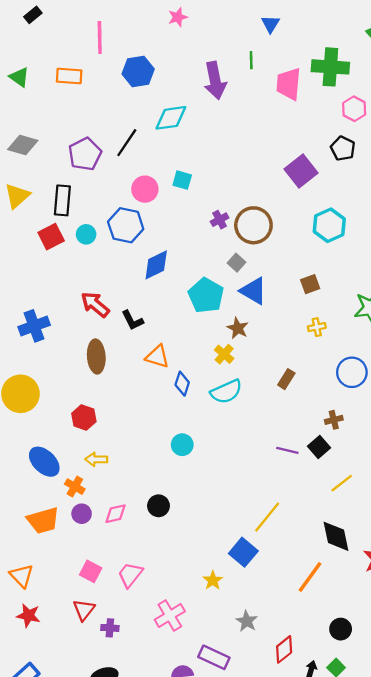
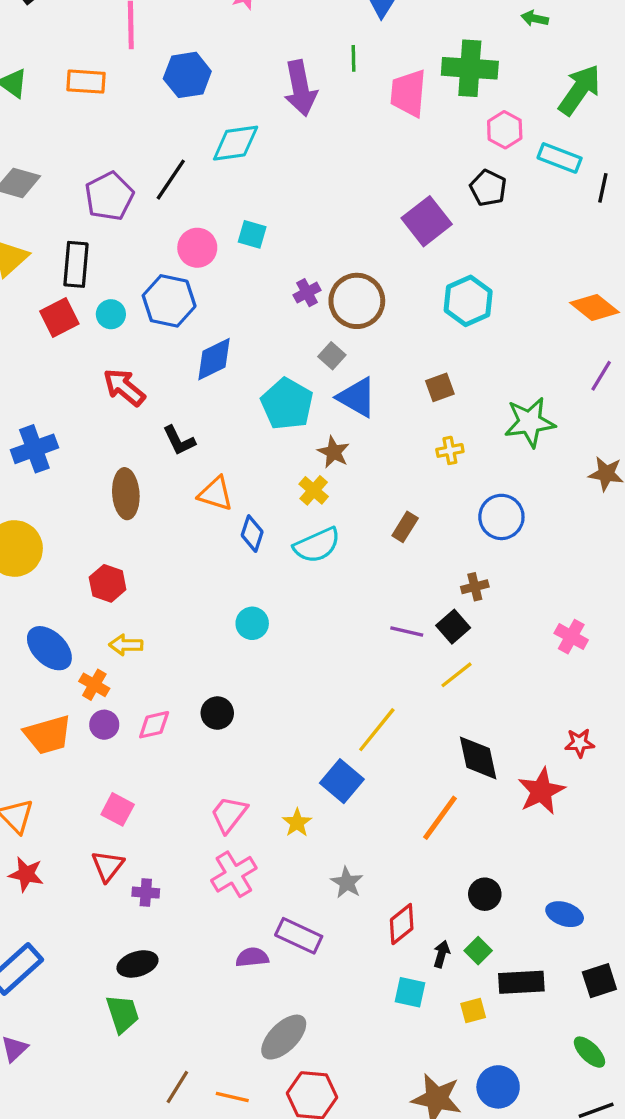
red arrow: (95, 304) -> (124, 387), moved
yellow line: (342, 483) -> (457, 675), moved
pink trapezoid: (130, 575) -> (229, 814), moved

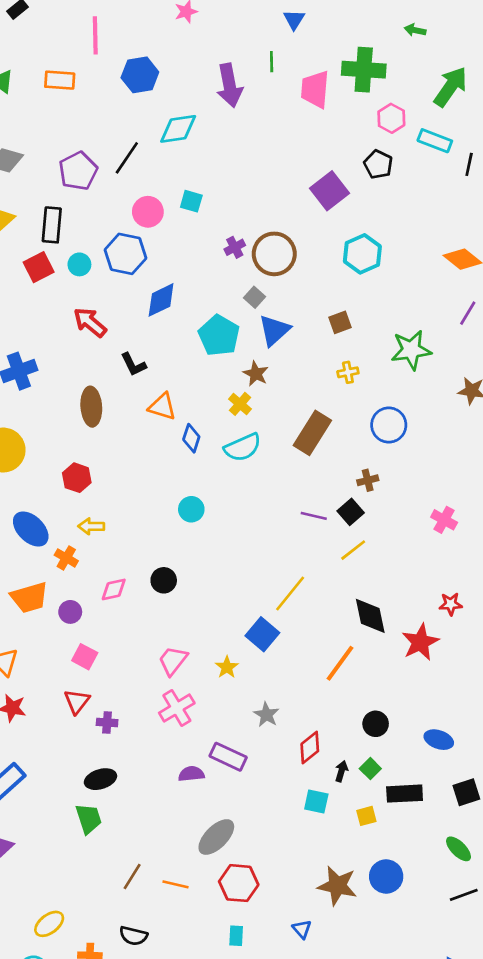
blue triangle: (357, 397) -> (274, 330), turned 48
brown rectangle: (405, 527) -> (312, 433), size x1.8
purple circle: (104, 725) -> (70, 612), moved

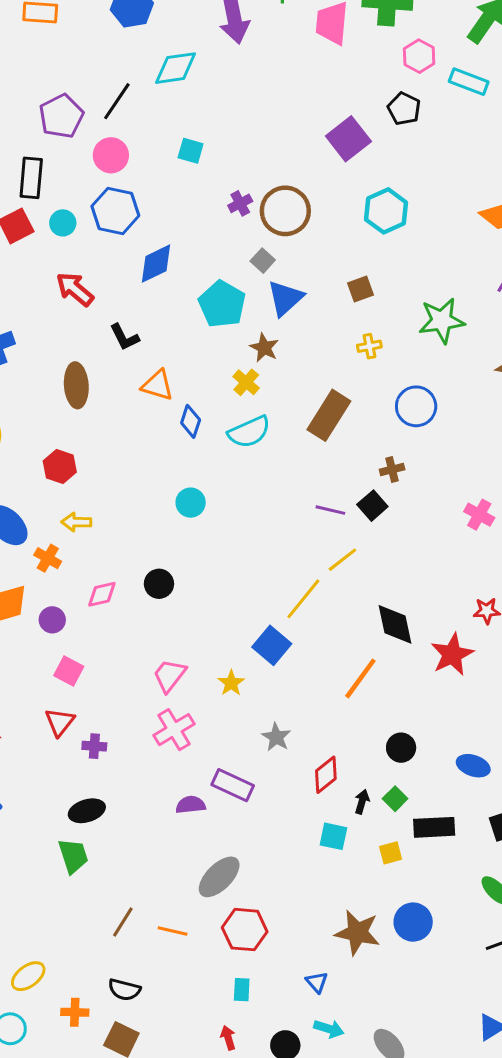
pink circle: (148, 212) -> (111, 155), moved
yellow line: (353, 550) -> (342, 560), moved

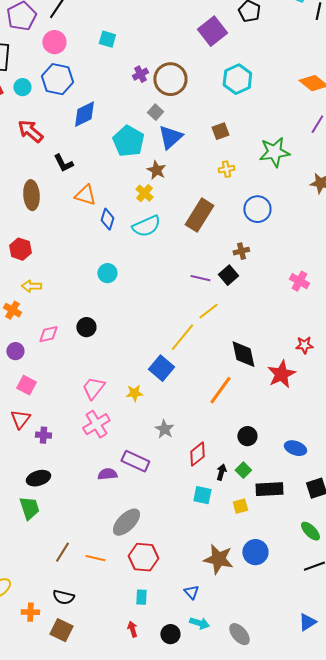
yellow star: (231, 683) -> (134, 393), turned 30

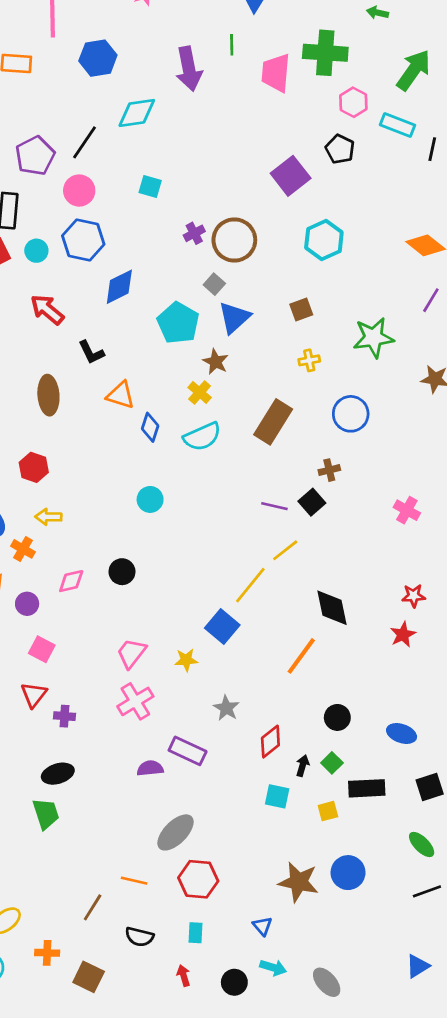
red star: (281, 374) -> (403, 635), moved, size x0.7
brown line: (62, 552) -> (93, 907), moved
black semicircle: (63, 597) -> (139, 937), moved

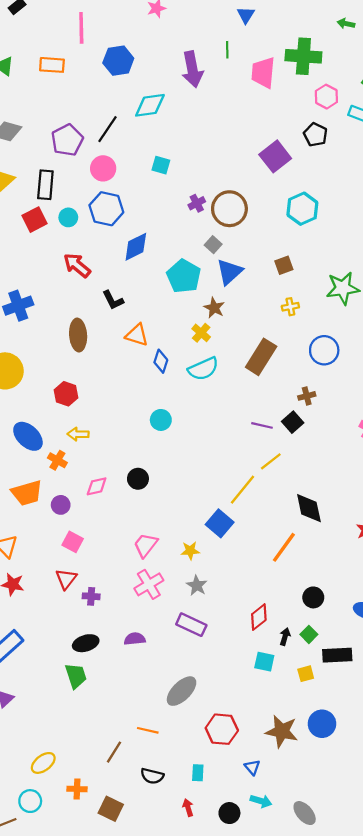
gray star: (226, 708) -> (197, 585), moved
purple semicircle: (150, 768) -> (135, 639), moved
red hexagon: (198, 879) -> (222, 729), moved

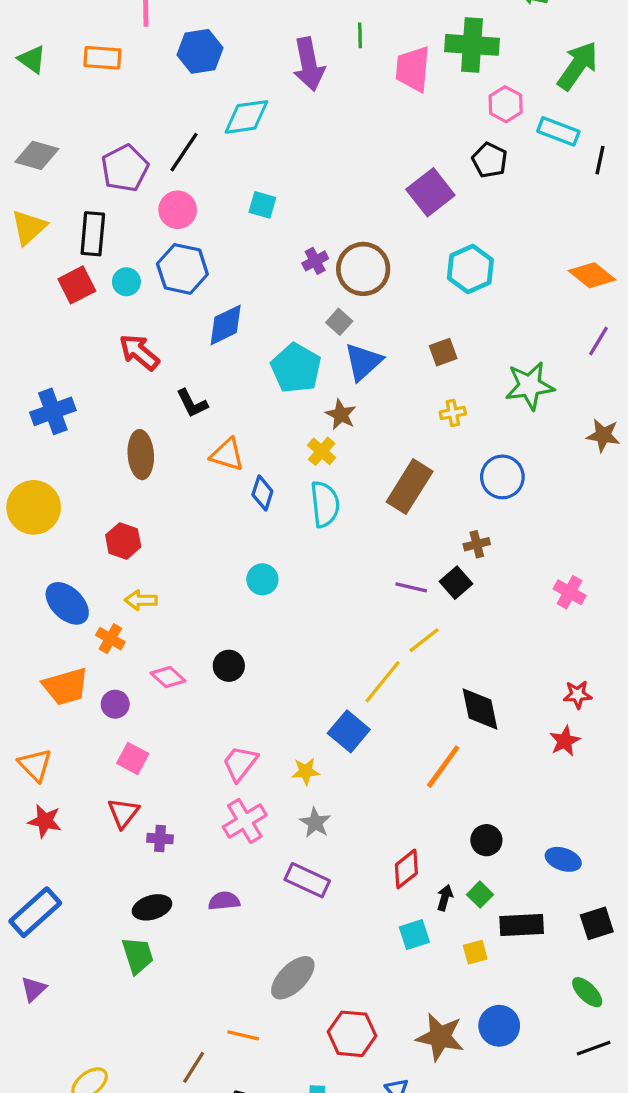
cyan semicircle: (203, 369) -> (325, 504), turned -72
pink diamond: (97, 486) -> (168, 677), turned 55
cyan square: (264, 662) -> (414, 935), turned -30

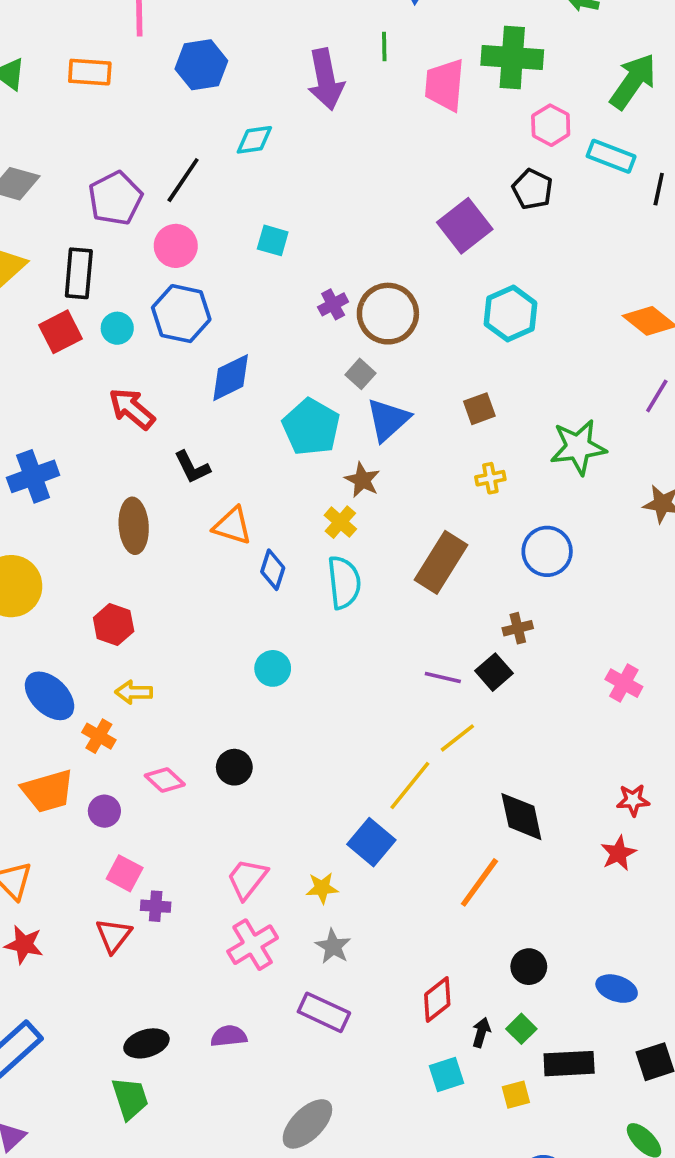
cyan diamond: (246, 117) -> (254, 140), size x0.7
purple cross: (160, 839) -> (156, 906), moved

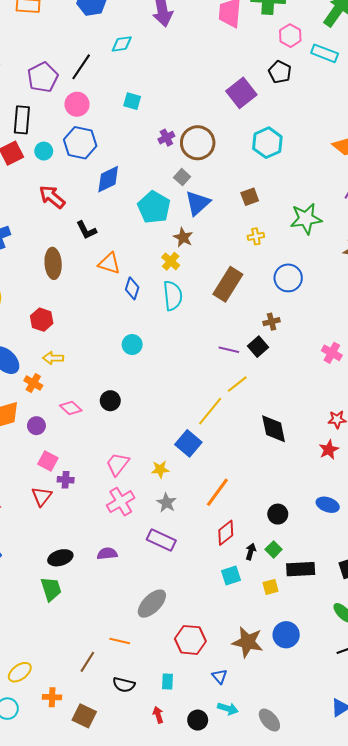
orange line: (479, 882) -> (217, 492), moved
blue ellipse: (617, 989) -> (328, 505), moved

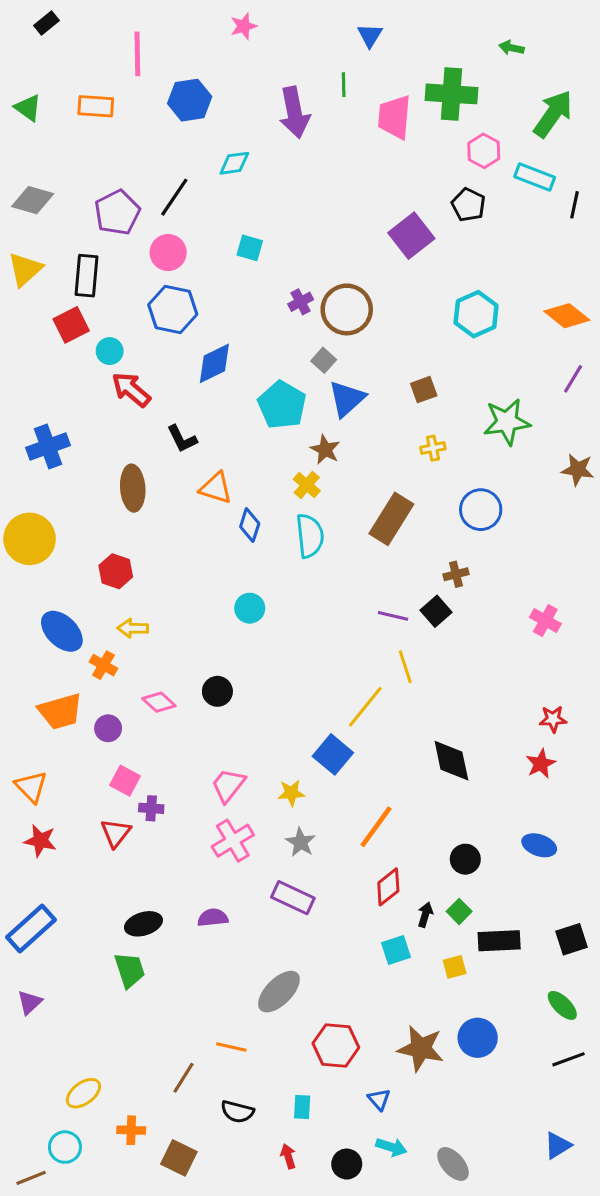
cyan hexagon: (267, 143) -> (476, 314), moved
cyan circle: (44, 151) -> (110, 351), moved
yellow line: (237, 384) -> (405, 667), turned -70
black diamond: (274, 429) -> (451, 761), moved

